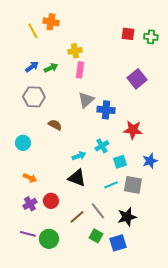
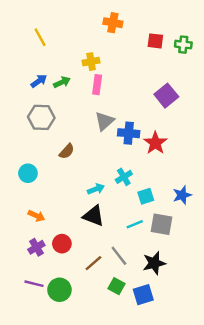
orange cross: (51, 22) -> (113, 23), moved
brown semicircle: (55, 125) -> (67, 151), turned 104
red star: (133, 130) -> (155, 143), moved, turned 30

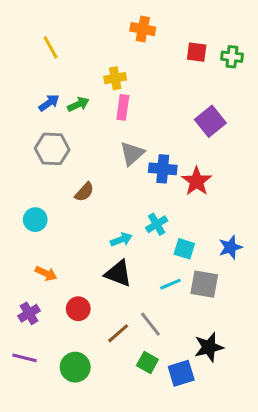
cyan square: (146, 196) -> (184, 249), turned 35
purple cross: (36, 247) -> (29, 313), moved
black star: (154, 263) -> (209, 347), moved
purple line: (34, 284) -> (24, 358), moved

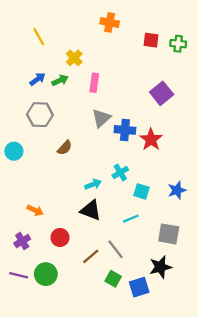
yellow cross: (115, 78) -> (74, 58), moved, turned -35
cyan circle: (35, 220) -> (14, 151), moved
gray square: (204, 284) -> (169, 234), moved
green circle: (75, 367) -> (46, 274), moved

